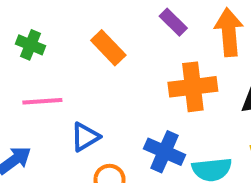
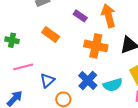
orange cross: (193, 87) -> (96, 46), turned 30
blue cross: (165, 152) -> (88, 80), turned 30

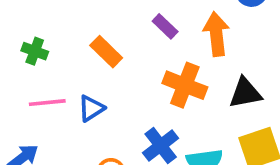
blue triangle: (47, 80) -> (91, 108), moved

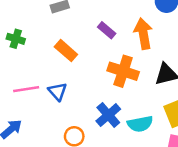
green cross: (35, 51) -> (16, 39), moved
blue triangle: (91, 108) -> (58, 91), turned -36

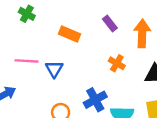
orange rectangle: (66, 51) -> (70, 34), turned -30
orange cross: (123, 71) -> (117, 63), size x0.6

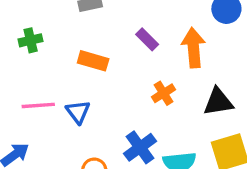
green cross: (27, 14) -> (31, 40), turned -35
orange cross: (117, 63) -> (164, 93), turned 35

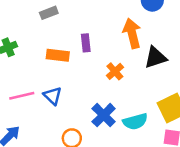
purple rectangle: (147, 39) -> (86, 43), moved, turned 48
black triangle: (218, 102) -> (156, 57), moved

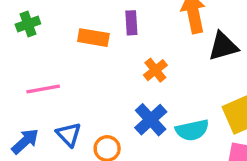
orange cross: (115, 71) -> (155, 70), moved
blue triangle: (53, 96) -> (69, 135), moved

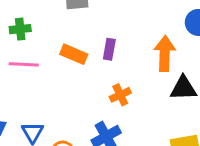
pink line: (43, 89) -> (24, 64), moved

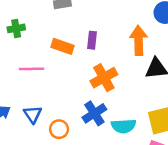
pink line: (24, 64) -> (32, 69), moved
orange cross: (120, 95) -> (104, 78), size x1.5

